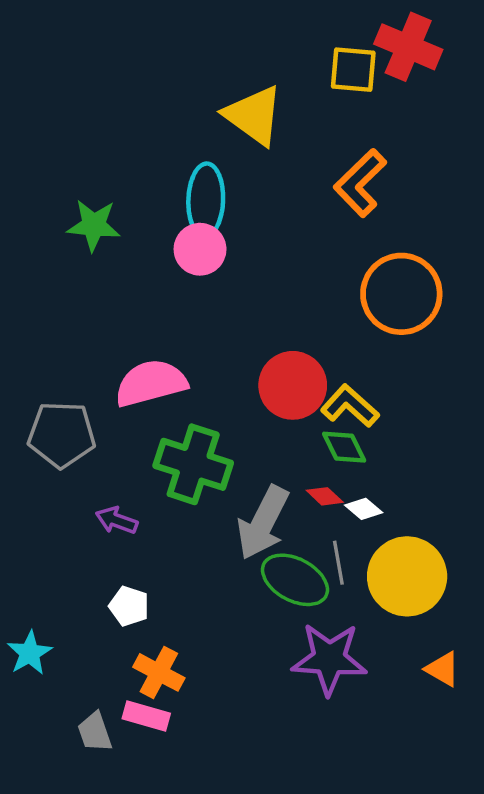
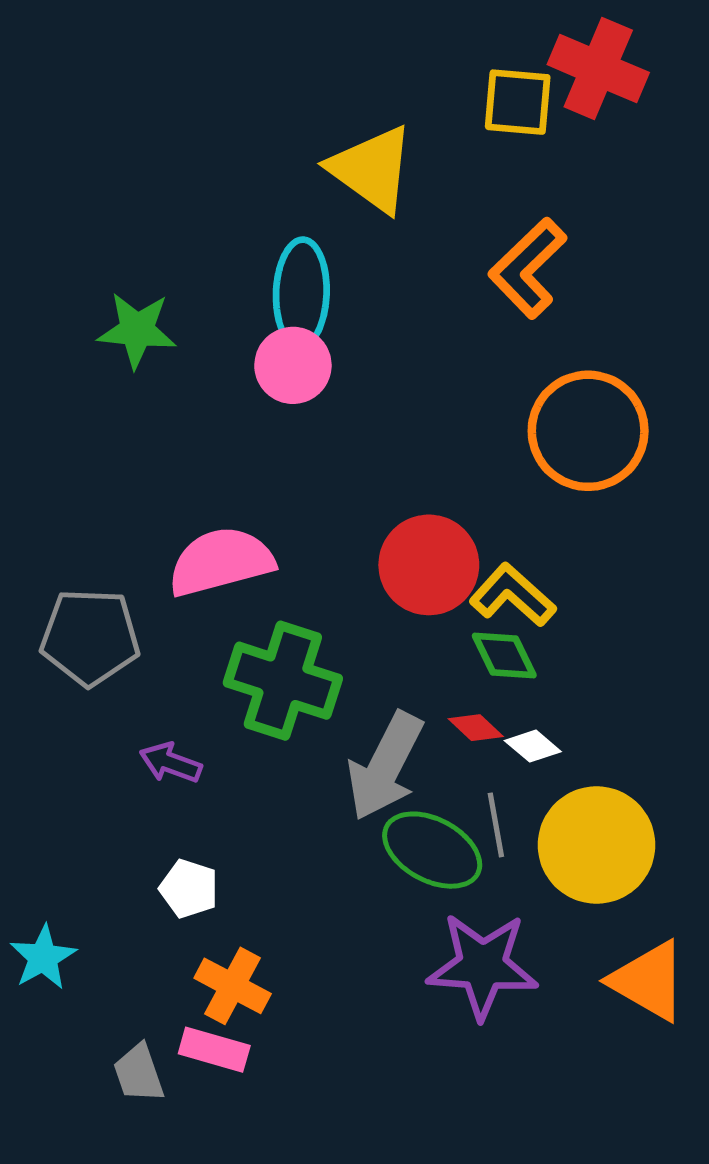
orange triangle: (443, 669) -> (648, 981), size x1.6

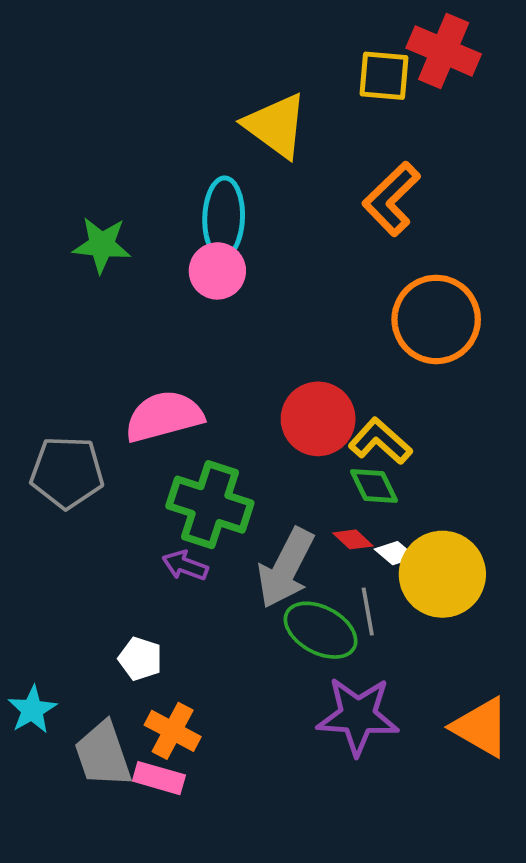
purple arrow: (171, 763) -> (185, 566), moved
yellow circle: (597, 845) -> (442, 574), moved
gray trapezoid: (139, 1073) -> (103, 754), moved, size x1.5

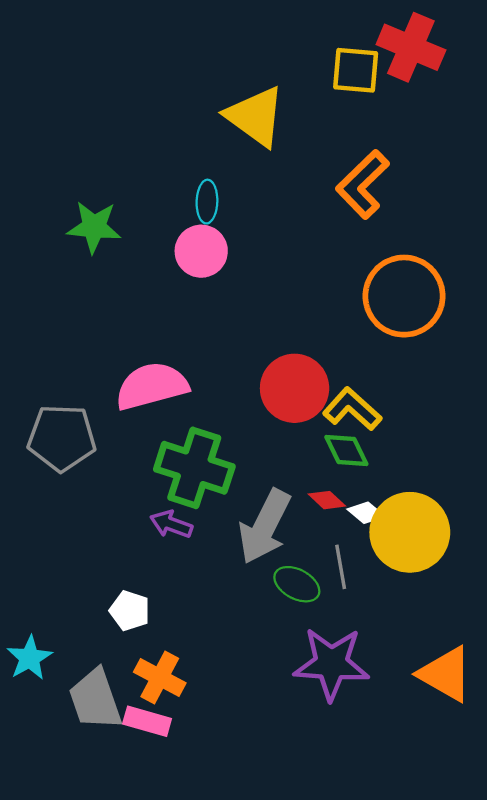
cyan ellipse: (224, 218) -> (207, 202), size x0.6
green ellipse: (321, 630) -> (297, 584), size x0.7

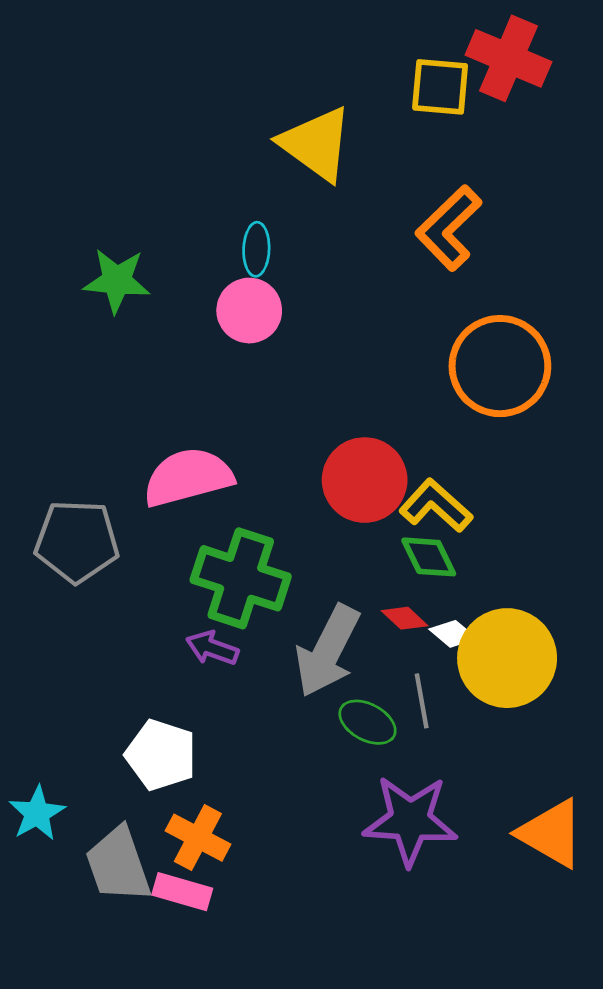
white pentagon: (130, 611) -> (161, 755), size x1.4

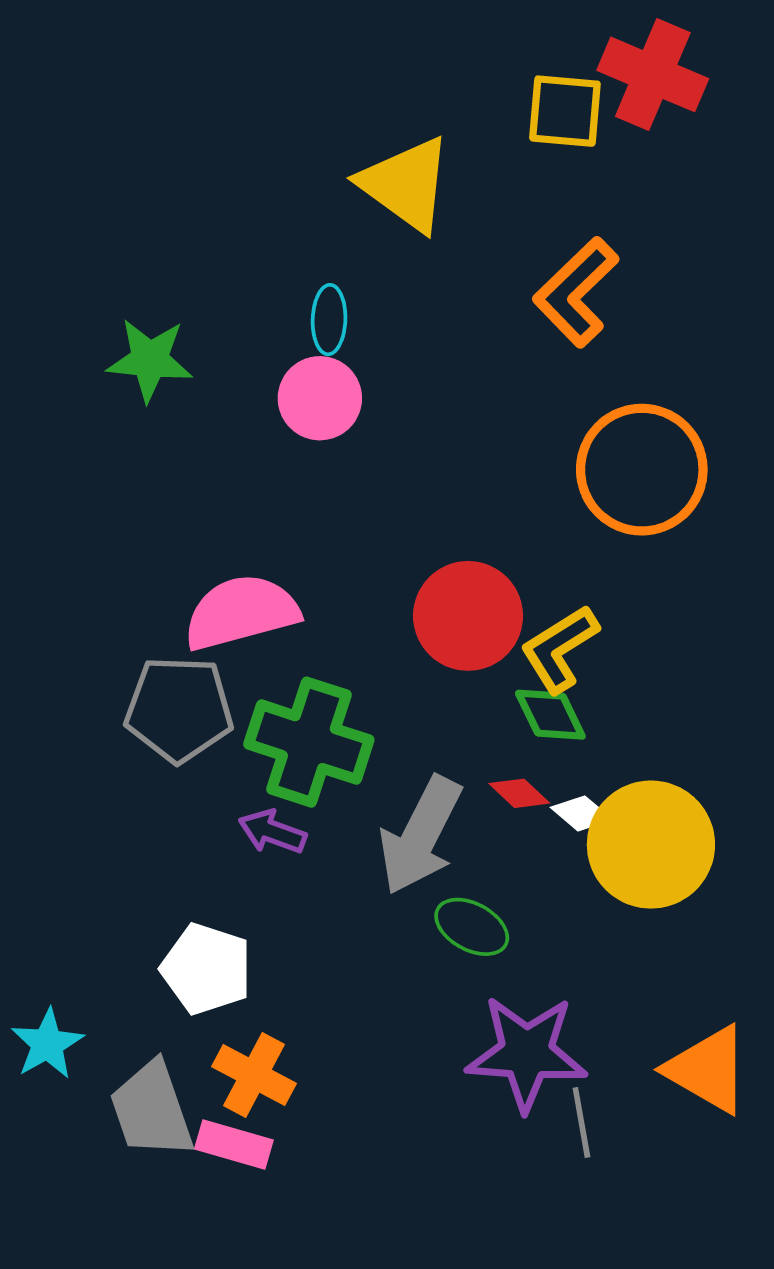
yellow L-shape: (436, 506) -> (559, 649), turned -74
gray pentagon: (77, 541) -> (179, 709), moved
gray line: (422, 701) -> (581, 1123), moved

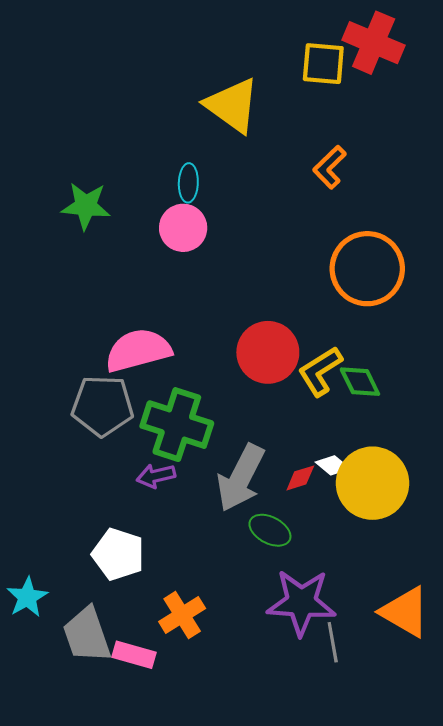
orange L-shape: (576, 292) -> (330, 167), size x0.7
green diamond: (550, 715) -> (360, 382), moved
red diamond: (519, 793) -> (300, 478), moved, turned -60
purple arrow: (272, 832) -> (156, 476), turned -33
orange cross: (254, 1075) -> (182, 615), moved, turned 30

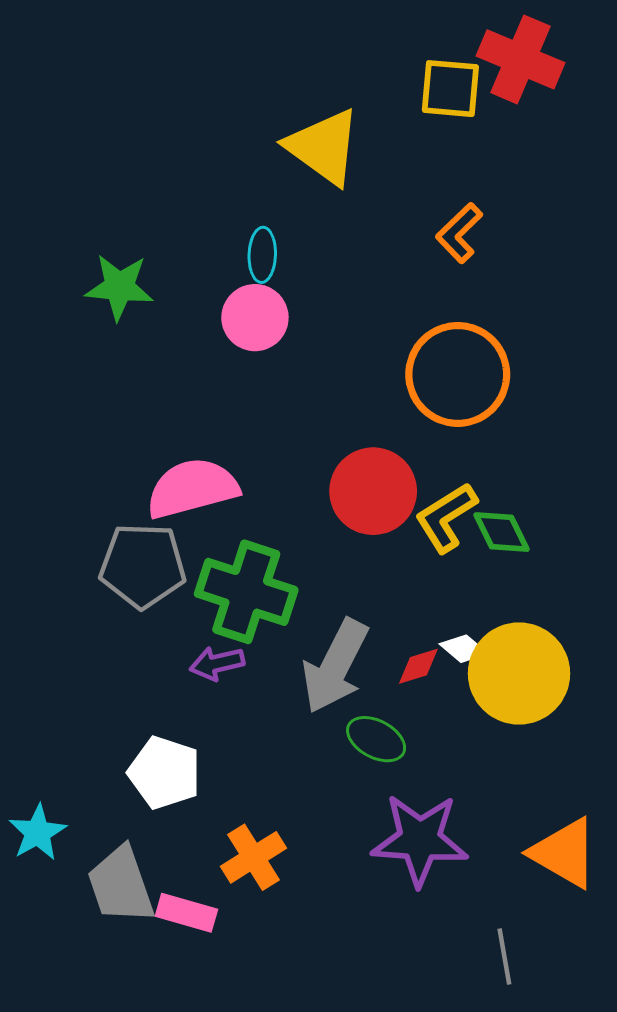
orange circle: (367, 269) -> (458, 374), moved
gray line: (333, 642) -> (504, 956), moved

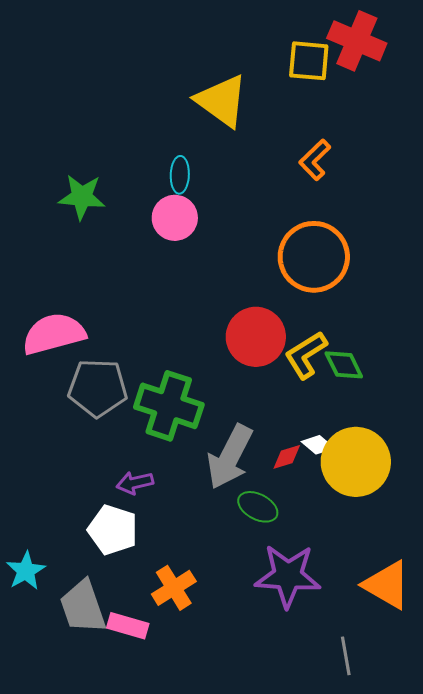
pink semicircle: (192, 488) -> (54, 334), moved
purple arrow: (217, 663) -> (135, 483), moved

